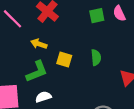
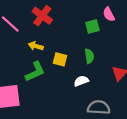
green square: (97, 16) -> (92, 27), moved
white semicircle: (43, 97) -> (81, 81), moved

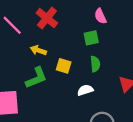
pink semicircle: (109, 14) -> (100, 16), moved
green square: (92, 27) -> (91, 38), moved

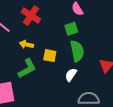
green semicircle: (95, 64) -> (77, 51), size x1.5
white semicircle: (85, 90) -> (71, 75), turned -32

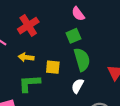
red cross: (31, 16) -> (28, 26), turned 30
green L-shape: (27, 68) -> (29, 83), turned -150

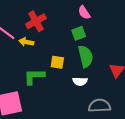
yellow arrow: (26, 57) -> (26, 42), moved
white semicircle: (78, 86) -> (80, 81), turned -120

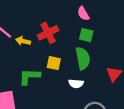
red cross: (36, 21) -> (48, 33), moved
green square: (79, 33) -> (86, 35), moved, turned 32

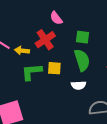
pink semicircle: (83, 14) -> (56, 18), moved
green L-shape: (30, 77) -> (32, 72), moved

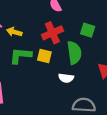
green square: (83, 37) -> (88, 30), moved
red cross: (45, 40) -> (52, 33), moved

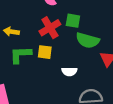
green square: (88, 30) -> (73, 21), moved
green semicircle: (74, 53) -> (88, 40), moved, turned 120

